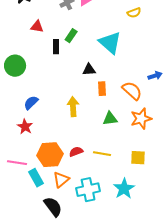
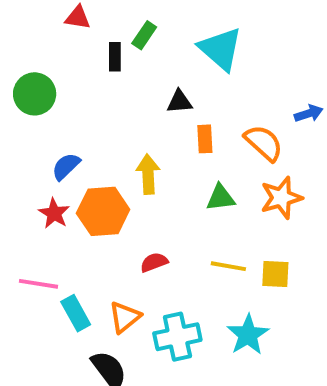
yellow line: (102, 154) -> (228, 266), moved
orange hexagon: (50, 155) -> (103, 211), moved

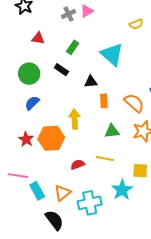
black rectangle: (115, 57) -> (61, 70), moved, turned -56
green circle: (35, 94) -> (29, 74), moved
blue semicircle: (66, 166) -> (32, 103), moved
yellow line: (228, 266) -> (105, 158), moved
cyan star: (248, 335) -> (122, 190), moved

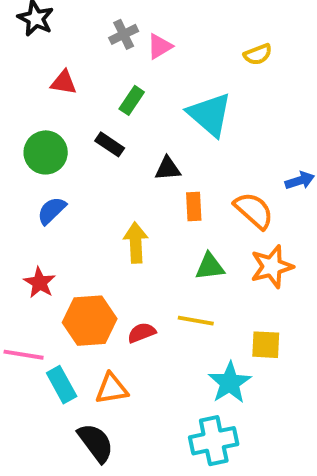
pink triangle: (87, 11) -> (160, 46), moved
orange hexagon: (51, 138) -> (90, 321), moved
orange triangle: (62, 193) -> (112, 389), turned 30
cyan cross: (90, 203) -> (214, 441), moved

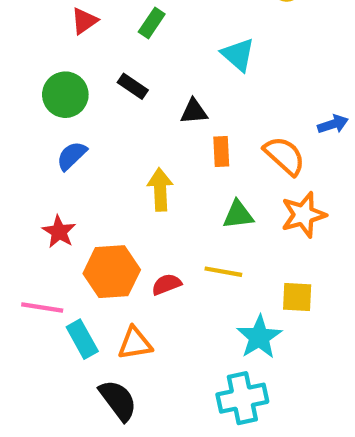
red triangle: (64, 82) -> (84, 21), turned -44
green rectangle: (132, 100) -> (152, 23), moved
cyan triangle: (210, 114) -> (238, 55), size x0.7

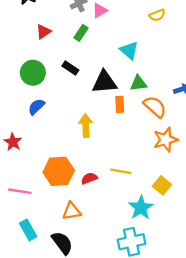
black triangle: (194, 112) -> (104, 82), size x1.6
green triangle: (238, 215) -> (138, 83), moved
red star: (59, 232) -> (13, 142), moved
yellow square: (297, 297) -> (162, 185), turned 36
cyan rectangle: (82, 339) -> (28, 230), moved

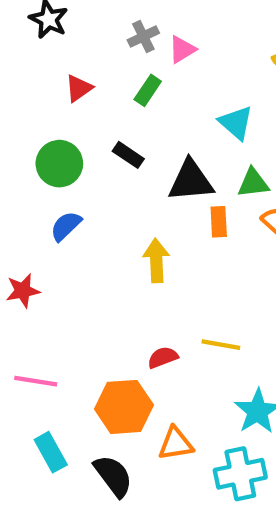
red star: (13, 142) -> (23, 291), turned 30
orange hexagon: (59, 171) -> (124, 407), moved
orange triangle: (72, 211) -> (176, 444), moved

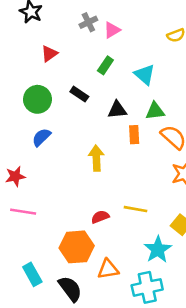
green rectangle: (148, 90) -> (105, 65), moved
black triangle: (191, 181) -> (117, 110), size x0.7
pink line: (36, 381) -> (23, 212), moved

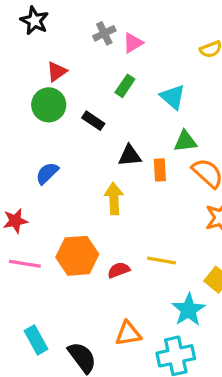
green circle: (37, 99) -> (49, 105), moved
black triangle: (117, 110) -> (130, 156), moved
orange hexagon: (77, 247) -> (77, 256), moved

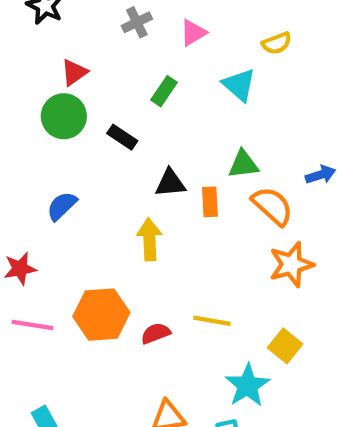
pink triangle: (133, 43) -> (193, 33), moved
cyan triangle: (173, 97) -> (239, 85), moved

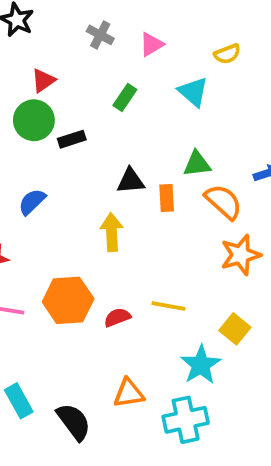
gray cross: (137, 22) -> (100, 35), turned -36
black rectangle: (122, 137) -> (72, 139), moved, turned -52

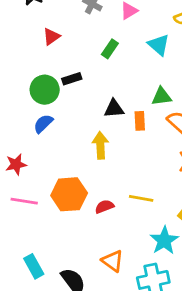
green circle: (34, 120) -> (45, 90), moved
orange triangle: (129, 393) -> (113, 261), turned 45

